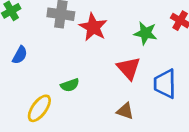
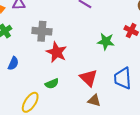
red star: (93, 27) -> (57, 52), moved
red triangle: (129, 68) -> (89, 78), moved

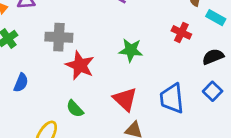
green star: (106, 41) -> (131, 50), moved
green semicircle: (52, 84) -> (75, 109), turned 72

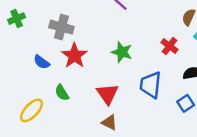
blue semicircle: (21, 83) -> (42, 62), moved, turned 91
blue trapezoid: (172, 98) -> (151, 85), moved

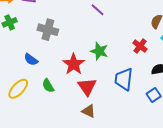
red star: (74, 56) -> (74, 64), moved
yellow ellipse: (31, 110) -> (18, 89), moved

